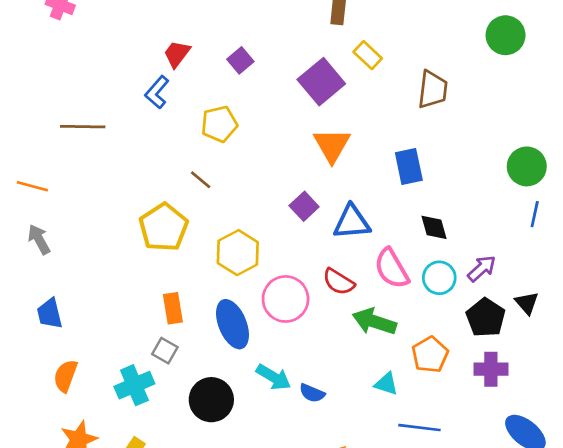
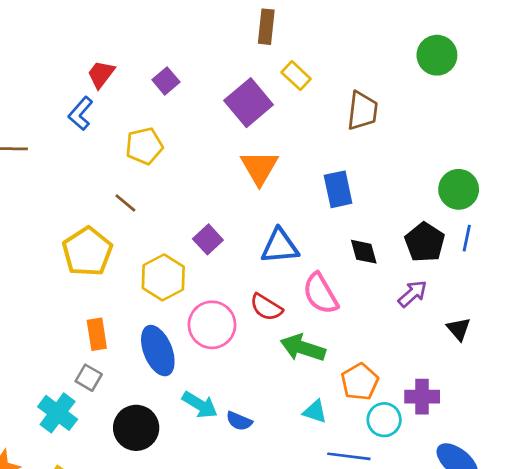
purple square: (304, 206) -> (208, 239), moved
cyan circle: (439, 278) -> (384, 420), moved
black pentagon: (486, 318) -> (425, 242), moved
cyan cross: (134, 385) -> (58, 413), turned -30

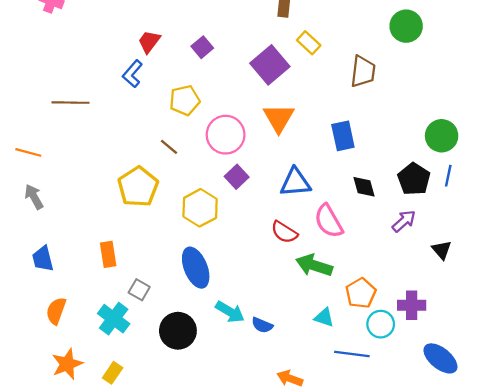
green circle: (437, 55) -> (406, 26), moved
pink circle: (212, 325) -> (226, 135), moved
orange rectangle: (97, 334) -> (108, 254), moved

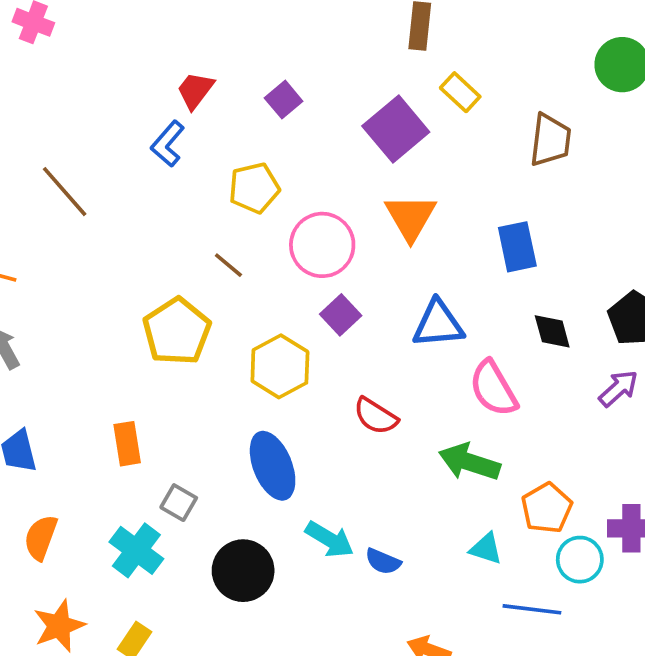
brown line: (70, 103) -> (65, 192), turned 48
red semicircle: (284, 232) -> (376, 416), moved

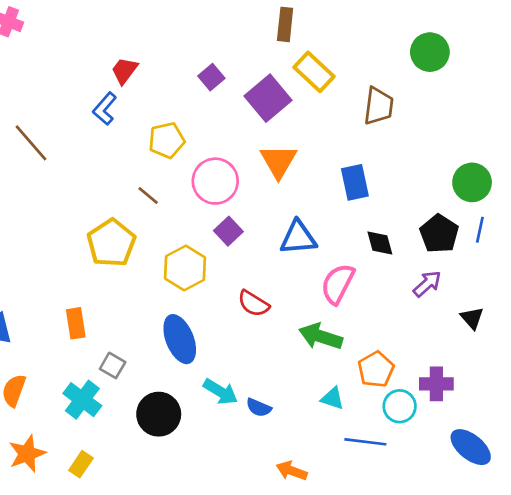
yellow rectangle: (460, 92) -> (314, 72), size x1.4
purple square: (284, 100) -> (211, 77), moved
pink semicircle: (493, 388) -> (338, 284), turned 57

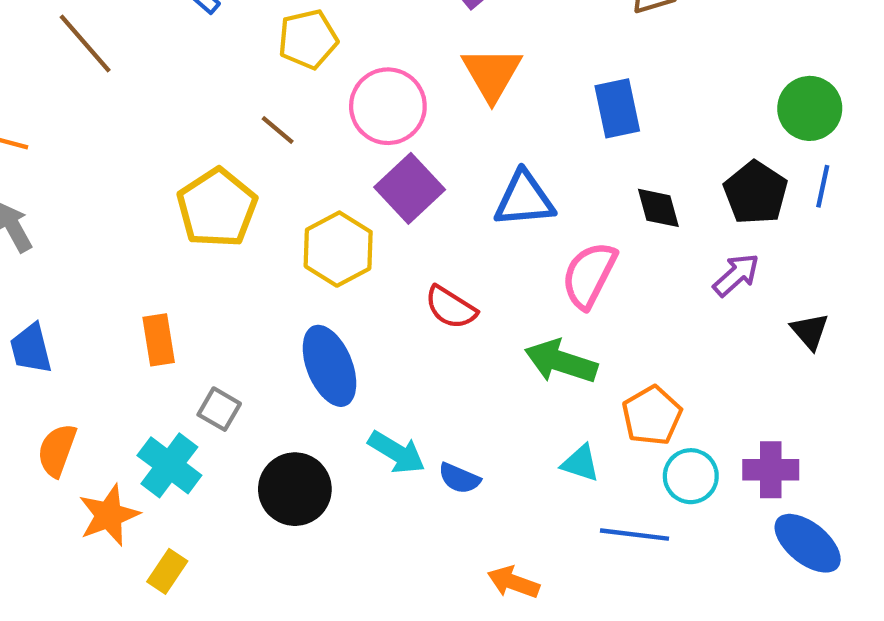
purple square: (228, 231) -> (410, 188), size x1.4
purple cross: (436, 384) -> (771, 470), moved
orange star: (27, 454) -> (109, 515), moved

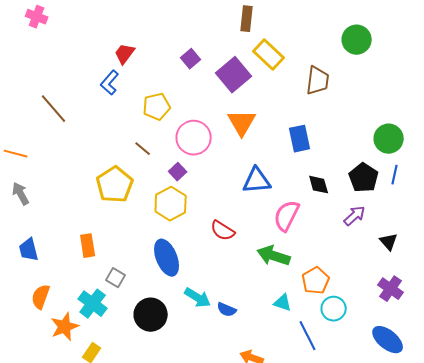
purple square: (410, 188) -> (178, 172), moved, size x0.6
purple cross: (771, 470) -> (391, 289), moved, turned 35
blue line: (635, 535) -> (308, 336), turned 56

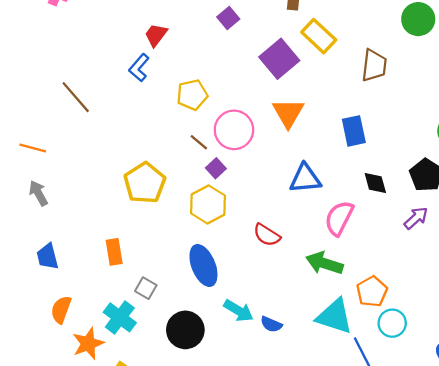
purple square: (191, 59) -> (228, 18), moved
brown line: (143, 149) -> (199, 142), moved
cyan triangle: (283, 303) -> (335, 316), size x1.8

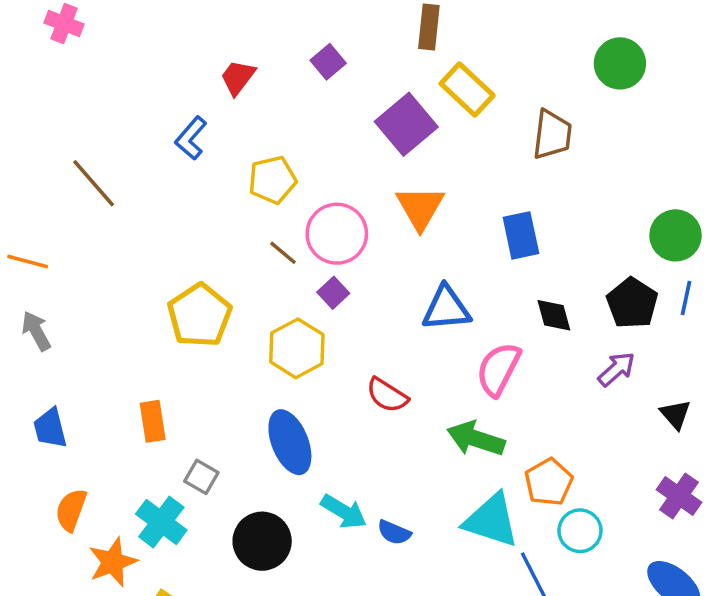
red trapezoid: (156, 35) -> (238, 77), moved
purple square: (216, 168) -> (333, 293), moved

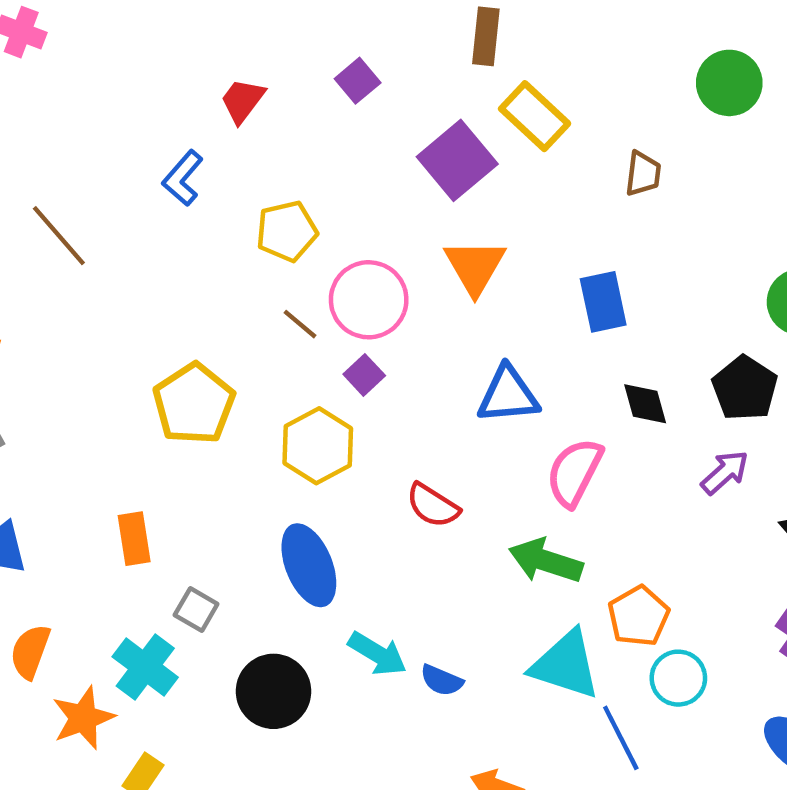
brown trapezoid: (552, 135) -> (643, 174), size x0.7

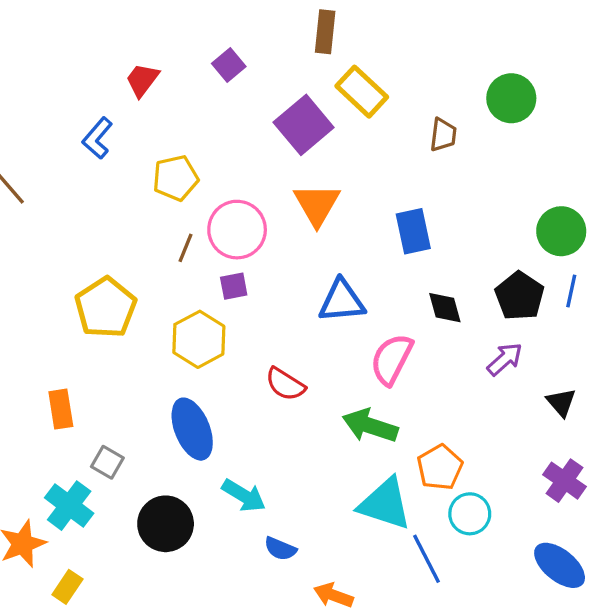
green circle: (729, 83) -> (511, 98), moved
brown line: (300, 324) -> (186, 248), turned 72
purple square: (364, 375) -> (234, 286), turned 32
blue semicircle: (442, 680) -> (280, 549), moved

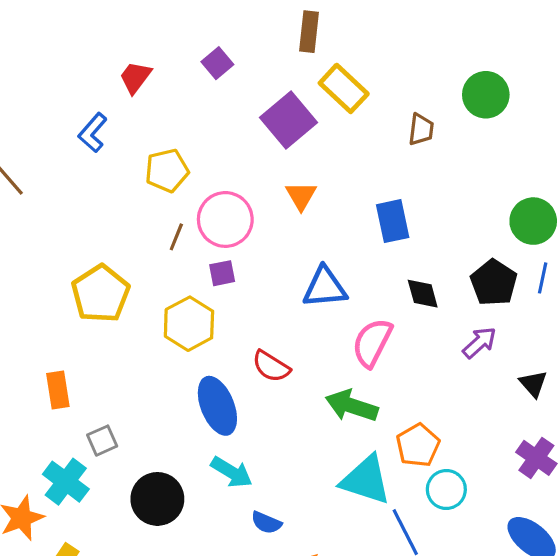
orange triangle: (317, 205) -> (301, 196), size x0.7
blue ellipse: (192, 429) -> (217, 406), moved
gray square: (107, 462) -> (102, 441), turned 36

